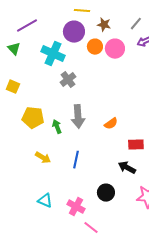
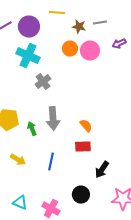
gray line: (136, 24) -> (100, 23), moved, turned 40
purple circle: (74, 32) -> (29, 27), moved
orange semicircle: (111, 124) -> (86, 126), turned -96
red rectangle: (136, 145) -> (83, 147), moved
black arrow: (127, 168) -> (102, 170), turned -84

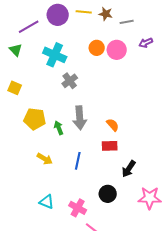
purple circle: (29, 27) -> (58, 15), moved
brown star: (79, 27) -> (106, 14), moved

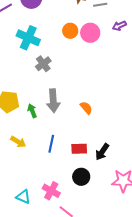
red rectangle: (110, 146) -> (79, 149), moved
cyan triangle: (47, 202) -> (23, 197), moved

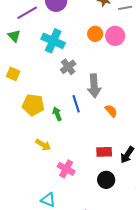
gray arrow: (53, 101) -> (94, 86), moved
blue line: (51, 144) -> (76, 104), moved, turned -30
pink cross: (51, 191) -> (66, 169), moved

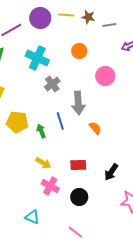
pink circle: (115, 36) -> (105, 76), moved
yellow arrow: (43, 145) -> (43, 163), moved
red rectangle: (104, 152) -> (78, 165), moved
black circle: (106, 180) -> (79, 197), moved

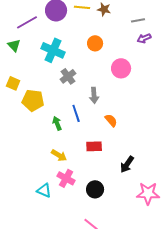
gray line: (109, 25) -> (138, 20), moved
gray arrow: (78, 103) -> (94, 95), size x0.7
yellow pentagon: (17, 122) -> (33, 100), moved
red rectangle: (78, 165) -> (94, 146), moved
cyan triangle: (32, 217) -> (44, 190), moved

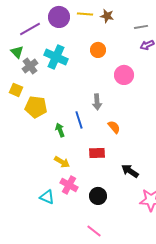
gray cross: (68, 76) -> (30, 66), moved
black arrow: (127, 164) -> (130, 171), turned 90

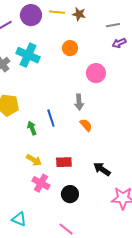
gray arrow: (97, 102) -> (79, 102), moved
red rectangle: (97, 153) -> (64, 162), moved
cyan triangle: (47, 197) -> (19, 219), moved

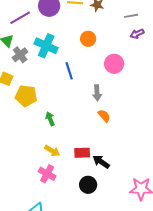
blue line: (51, 118) -> (69, 71), moved
black arrow: (102, 169) -> (101, 162), moved
pink cross: (41, 183) -> (47, 174), moved

